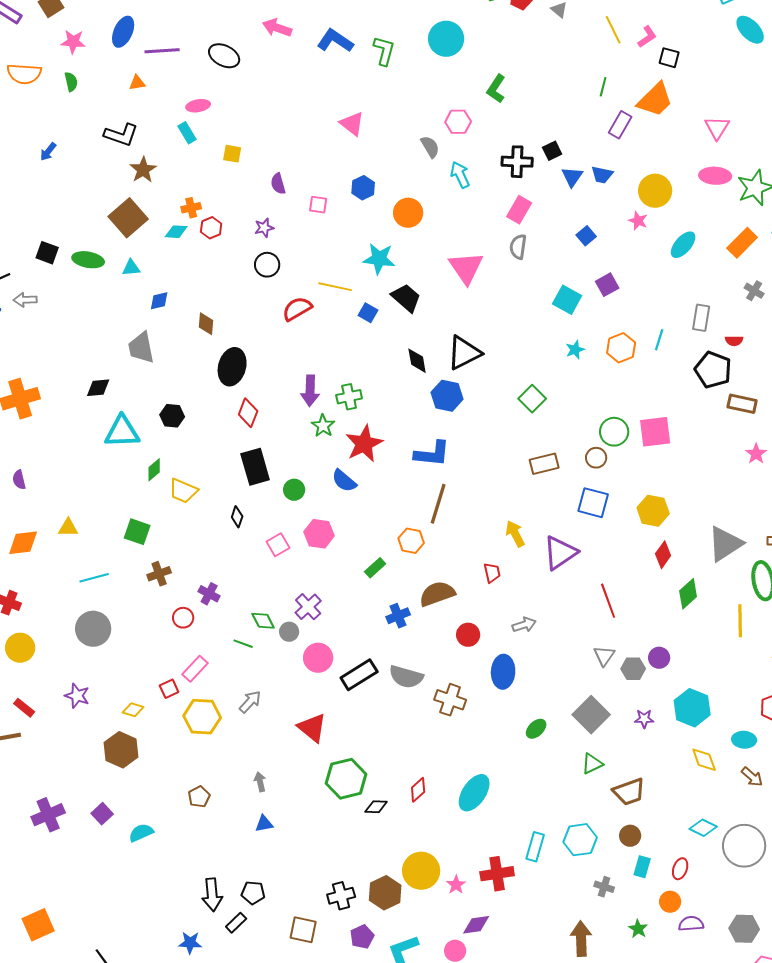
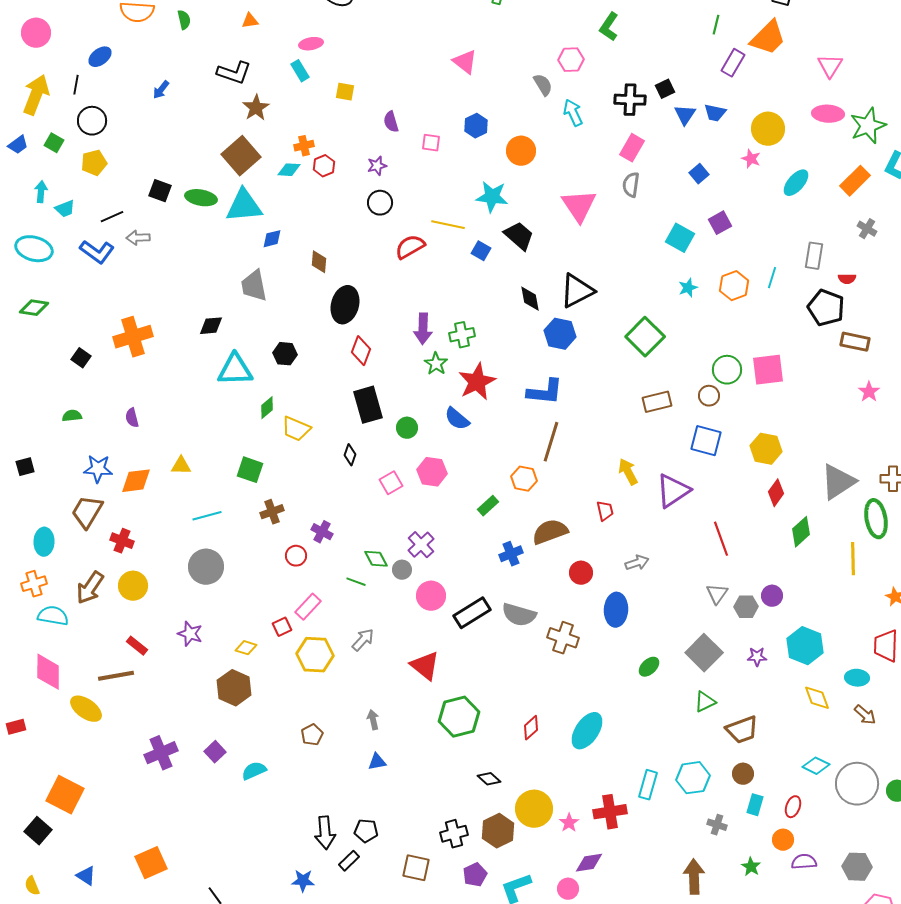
cyan triangle: (131, 268) -> (244, 206), size x2.0
green square: (532, 399) -> (645, 337), size x1.4
black diamond: (376, 807) -> (489, 779), moved, turned 40

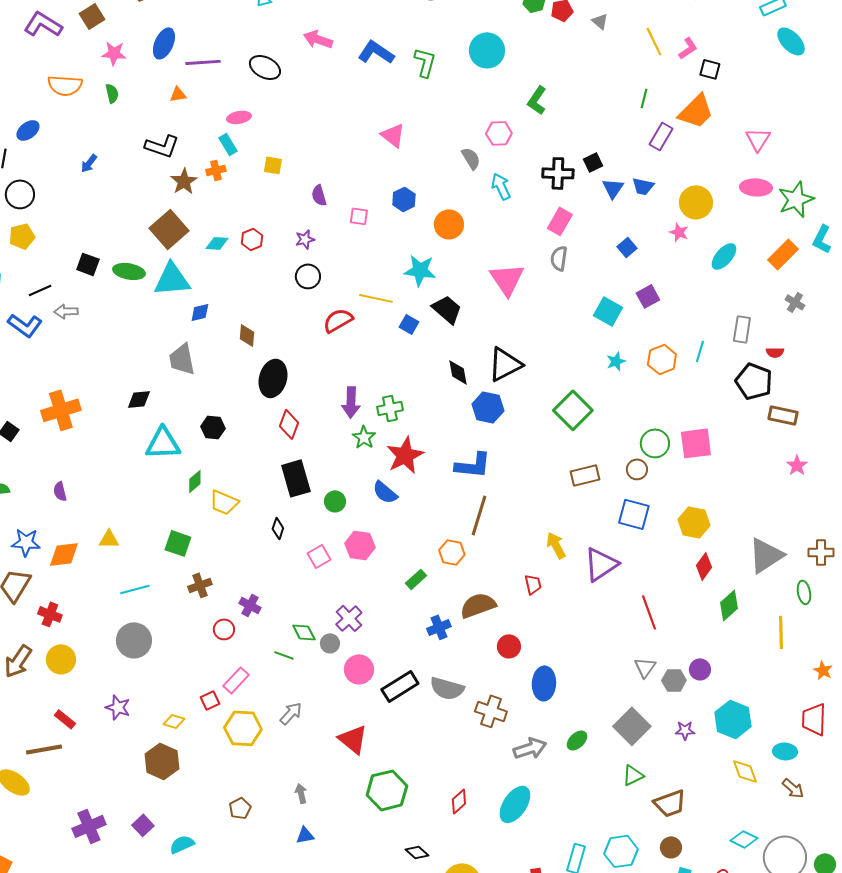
orange cross: (304, 146) -> (216, 170), moved
green ellipse: (876, 519) -> (804, 592), size x0.6
gray arrow: (637, 563) -> (530, 748), moved, size x1.4

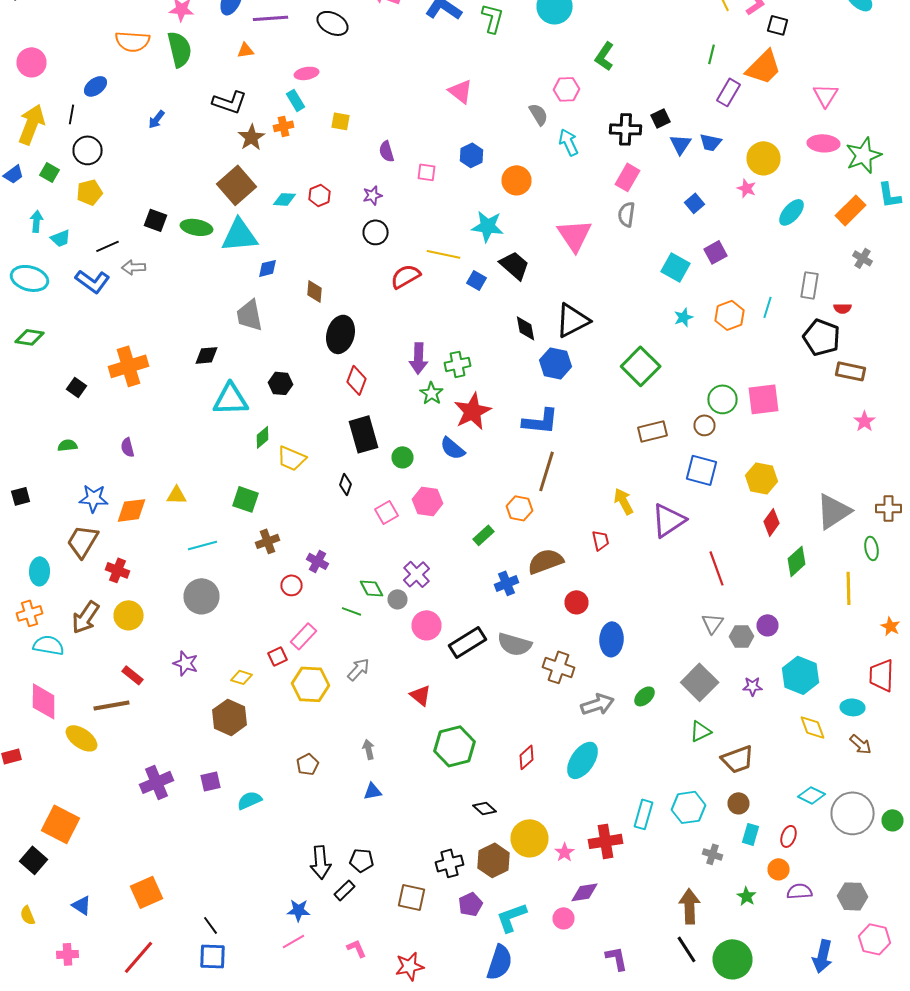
green semicircle: (112, 93) -> (180, 49), size x1.8
cyan L-shape: (822, 239) -> (890, 195), turned -36
red triangle: (353, 739) -> (420, 695), size x0.7
purple square: (143, 825) -> (210, 781), turned 30

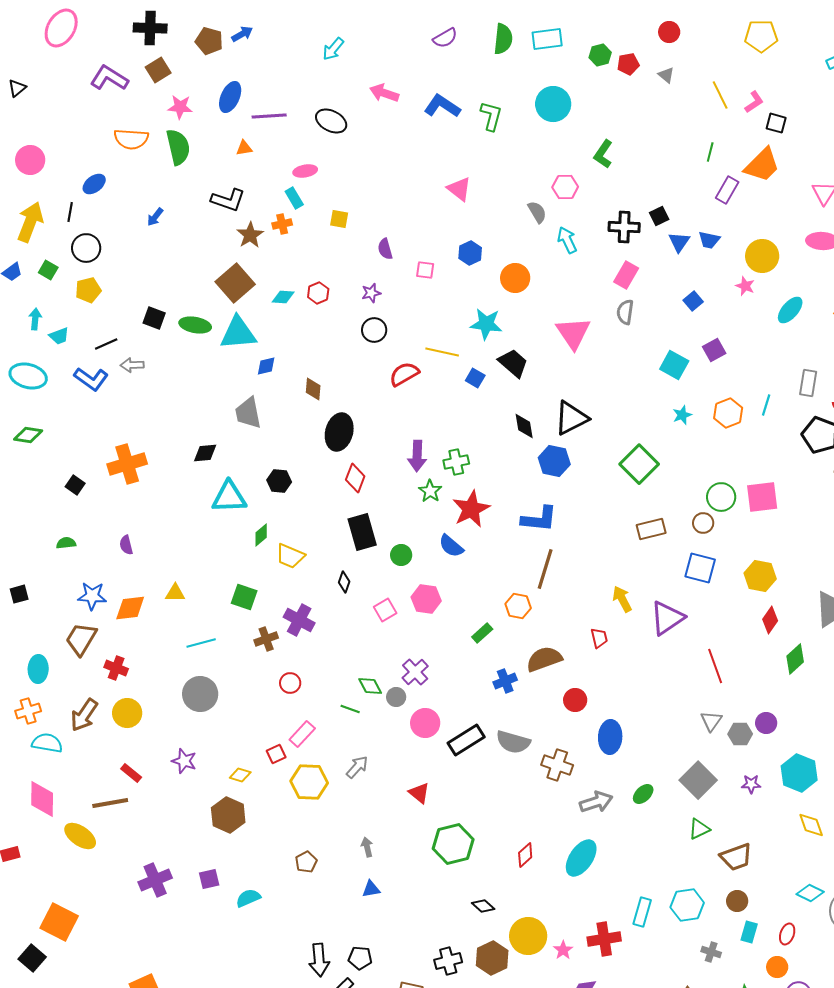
purple cross: (318, 561) -> (299, 620), moved, size x1.4

